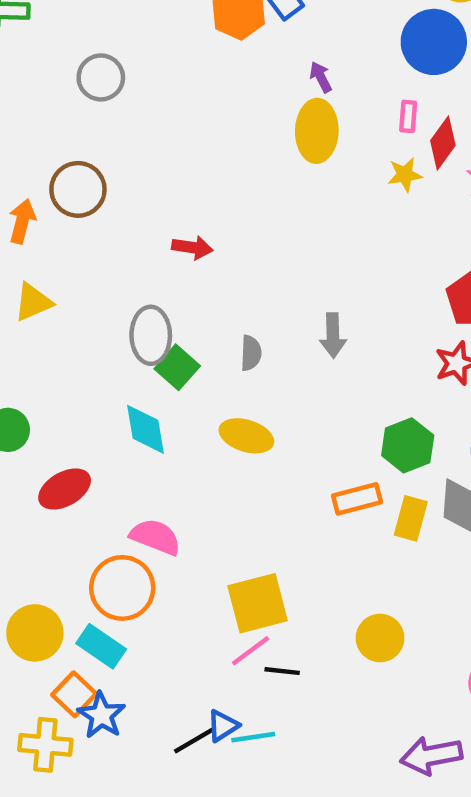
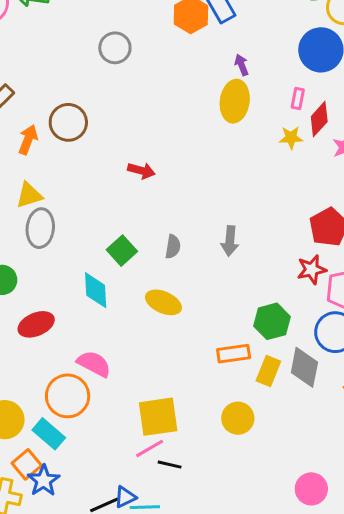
gray circle: (101, 77) -> (115, 48), moved
gray ellipse: (151, 335) -> (40, 228), moved
yellow circle: (380, 638) -> (238, 418), moved

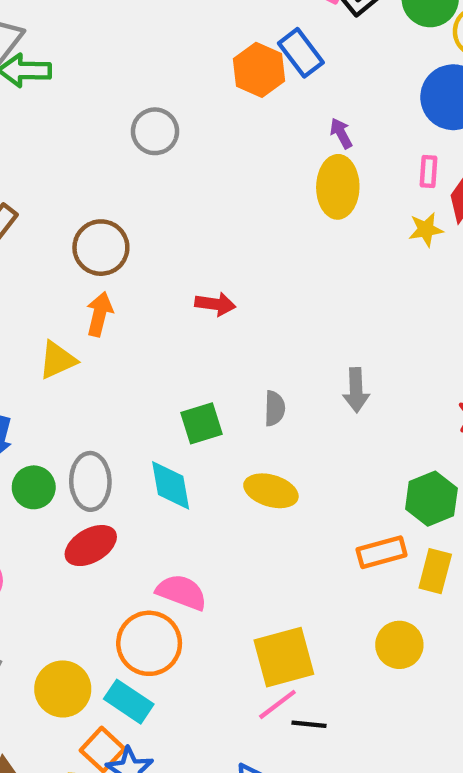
orange arrow: (28, 140) -> (99, 314), moved
gray ellipse: (40, 228) -> (90, 481), moved
green square: (122, 251) -> (201, 423), turned 32

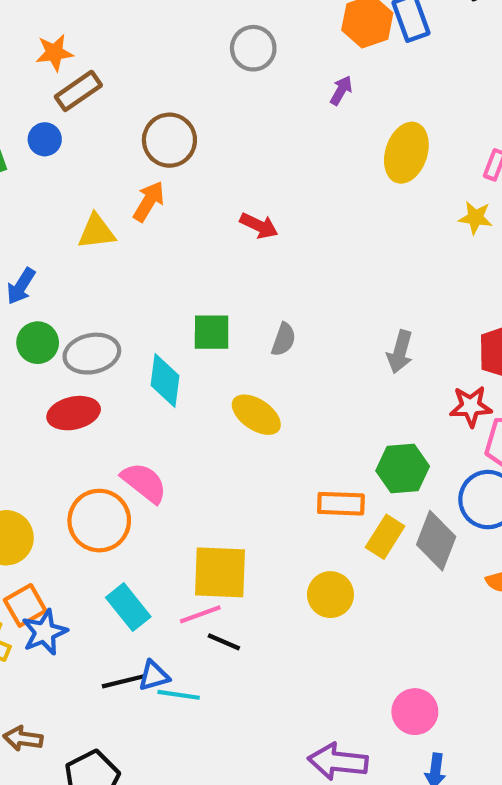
purple arrow: (341, 133) -> (341, 90), moved, turned 40
gray arrow: (356, 390) -> (400, 352), moved
gray ellipse: (90, 481) -> (92, 354), turned 62
cyan rectangle: (129, 702) -> (128, 607), moved

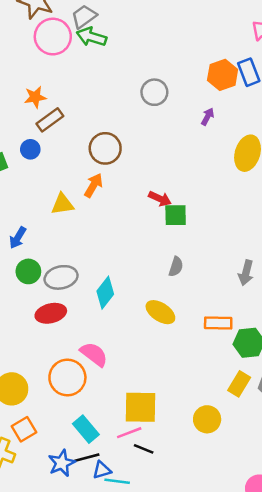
green square: (212, 332) -> (176, 215), moved
cyan diamond: (165, 381) -> (105, 293), turned 32
orange rectangle: (341, 504) -> (218, 323), moved
blue star: (45, 632) -> (62, 463), moved
black line: (123, 681) -> (87, 458), moved

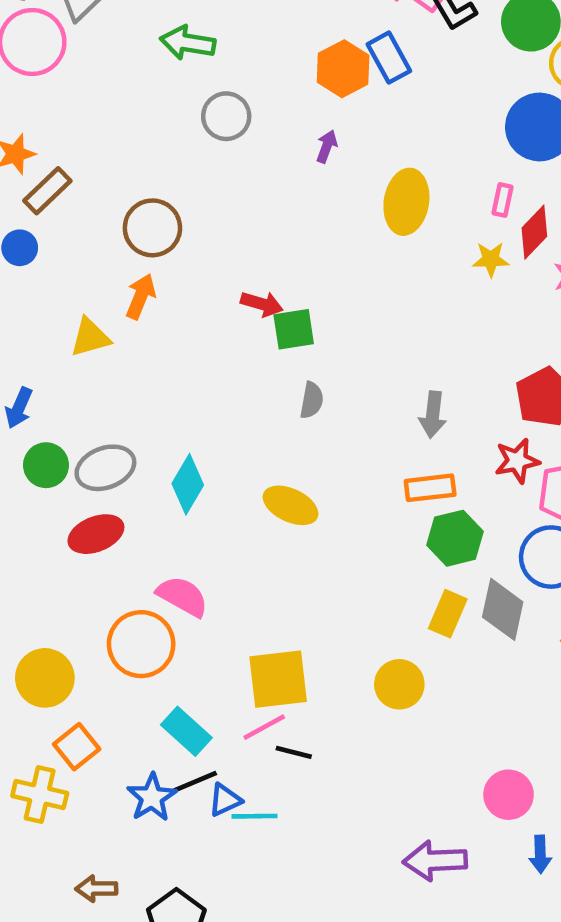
green arrow: (91, 37) -> (188, 43), moved
gray semicircle: (176, 267) -> (312, 400), moved
orange rectangle: (218, 323) -> (430, 488), moved

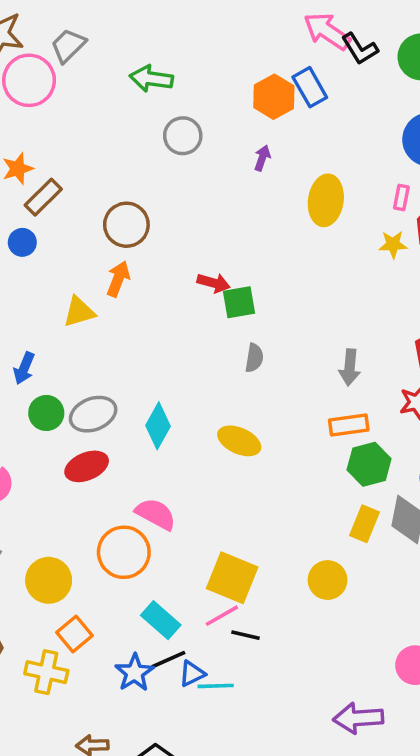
yellow square: (278, 679) -> (232, 578), turned 30

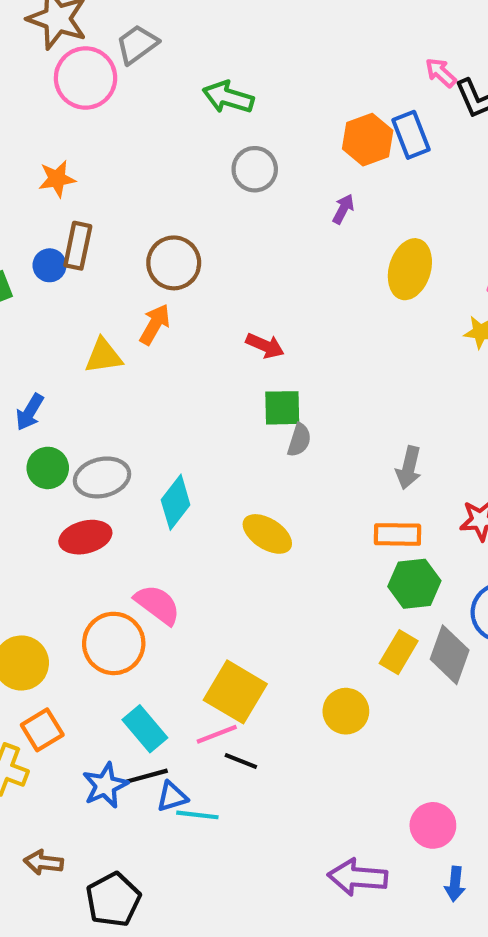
pink arrow: (327, 31) -> (441, 73), size x0.6
brown rectangle: (43, 197) -> (78, 246), moved, turned -42
green square: (239, 302) -> (282, 408), moved

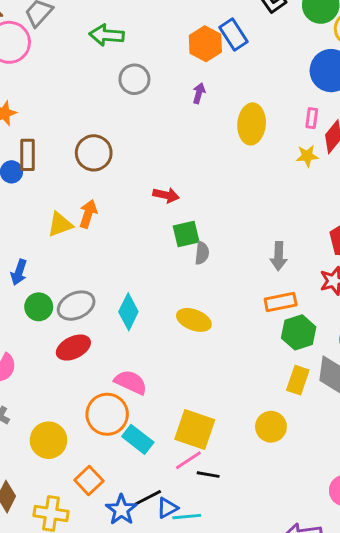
orange arrow: (155, 324) -> (88, 214), moved
cyan rectangle: (145, 729) -> (138, 439), moved
orange square: (42, 730) -> (89, 480), moved

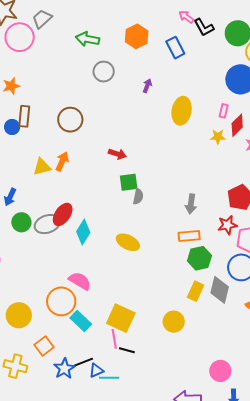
orange hexagon: (205, 44) -> (137, 36), moved
red ellipse: (73, 348) -> (63, 214), moved, turned -35
pink line: (188, 460) -> (114, 339), turned -72

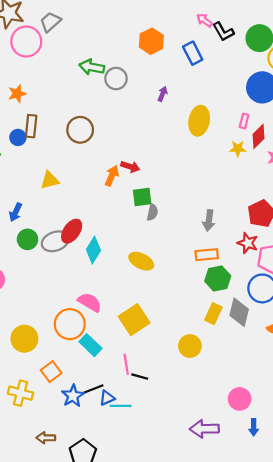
green arrow: (88, 39) -> (92, 67), moved
orange arrow: (62, 161) -> (112, 176), moved
red star: (227, 225) -> (248, 243), turned 30
yellow square: (121, 318) -> (134, 320), moved, turned 32

